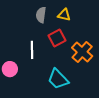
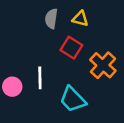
red square: (57, 38) -> (71, 48), turned -30
white line: (32, 50) -> (40, 78), moved

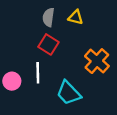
red square: (71, 48) -> (48, 44), moved

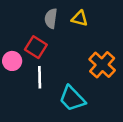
red square: (48, 44) -> (36, 47), moved
pink circle: (12, 81) -> (12, 61), moved

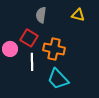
yellow triangle: (80, 18) -> (78, 15), moved
orange cross: (102, 65) -> (54, 49), moved, turned -30

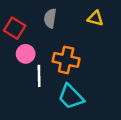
red square: (29, 38) -> (15, 28), moved
pink circle: (10, 49) -> (26, 54), moved

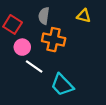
orange cross: (66, 60) -> (54, 40), moved
white line: (39, 76) -> (34, 66), turned -54

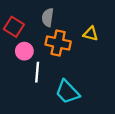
yellow triangle: (84, 16) -> (91, 34), moved
white line: (34, 66) -> (37, 72), turned 60

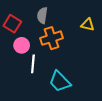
yellow triangle: (91, 34) -> (88, 25), moved
orange cross: (58, 43) -> (52, 38), turned -30

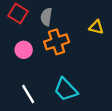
red square: (12, 24) -> (18, 13), moved
white line: (33, 64) -> (28, 94), moved, turned -36

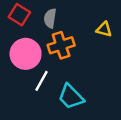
pink circle: (24, 50) -> (26, 54), size x1.6
white line: (28, 94) -> (42, 81), moved, turned 60

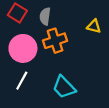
white line: (42, 81) -> (22, 81), moved

